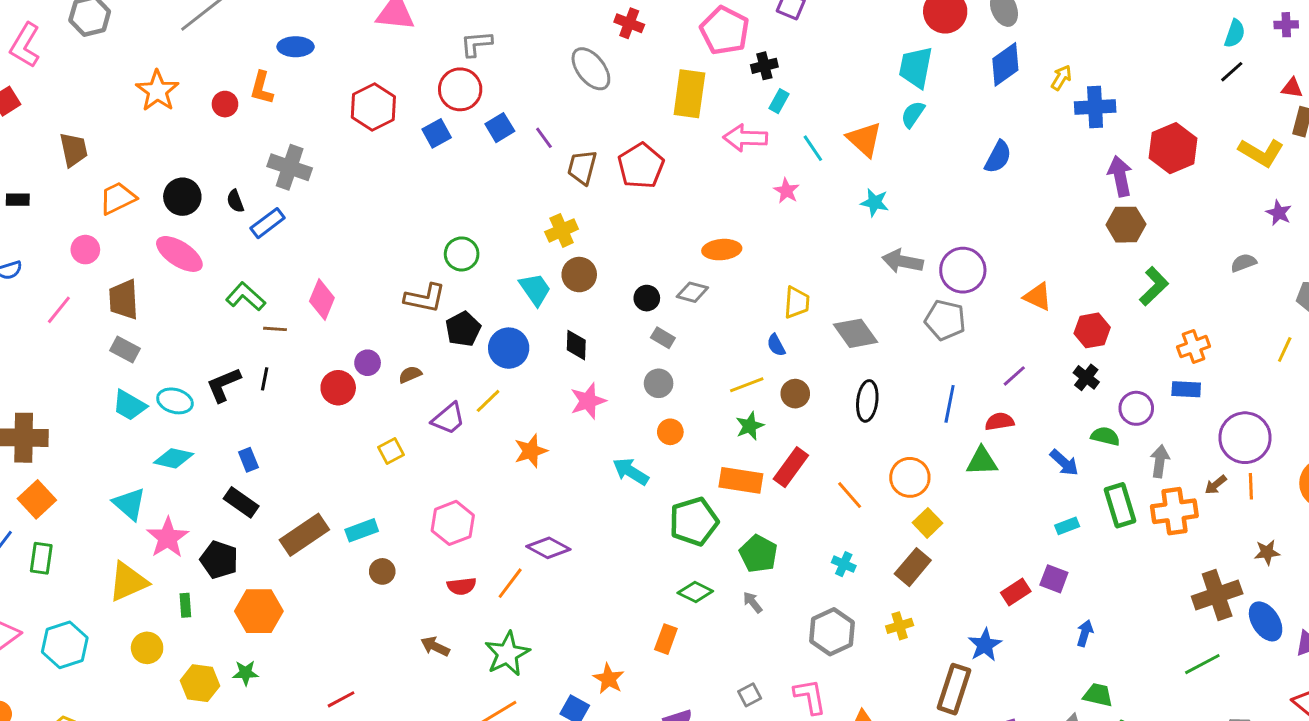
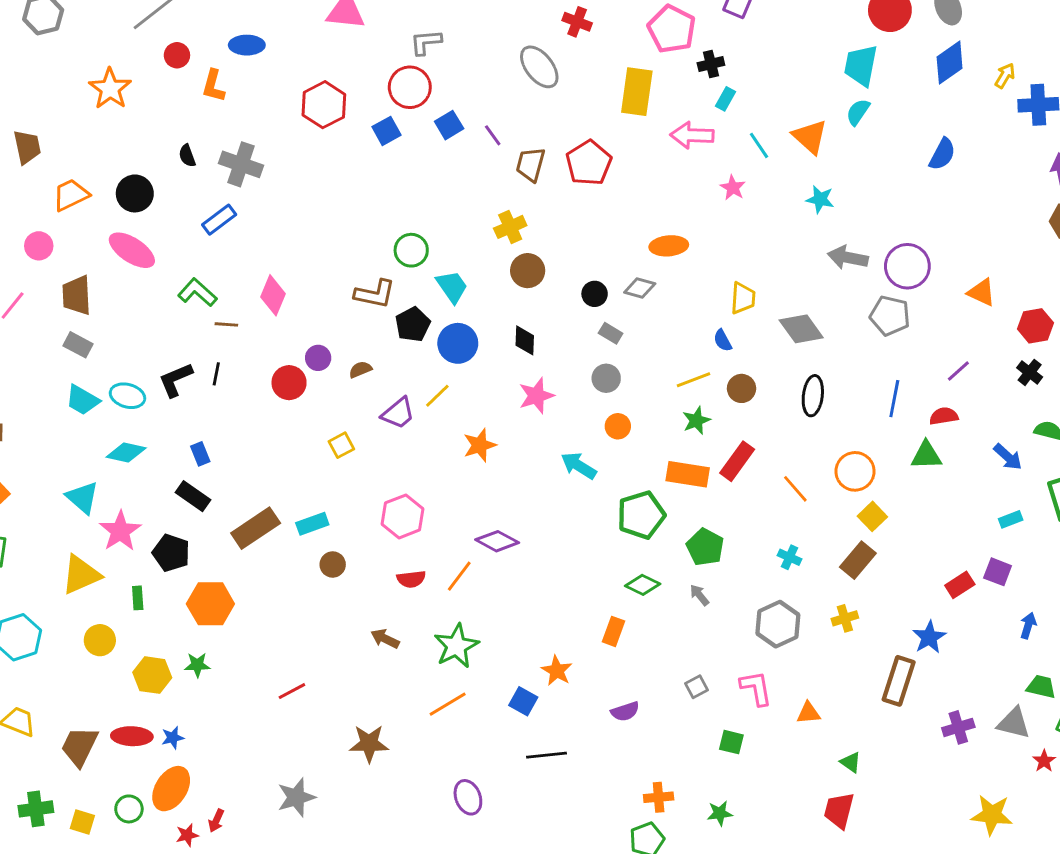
red circle: (225, 104) -> (177, 55), moved
black semicircle: (235, 201) -> (187, 156), moved
cyan trapezoid: (535, 289) -> (452, 287), moved

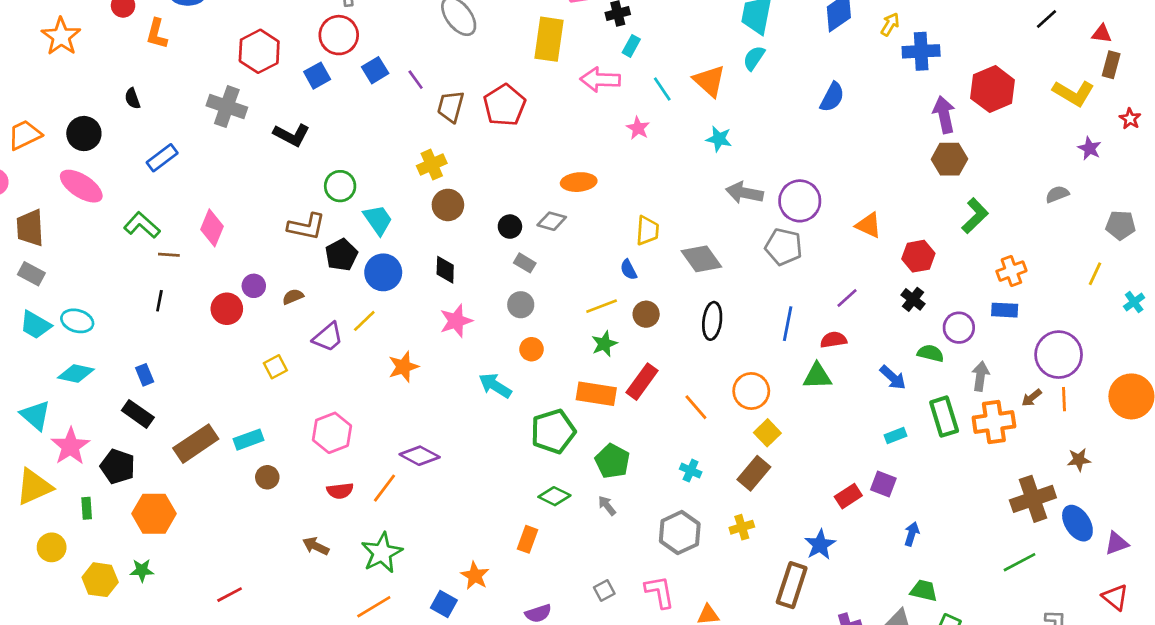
gray cross: (241, 164) -> (227, 107), moved
black L-shape: (176, 380) -> (292, 135), moved, turned -129

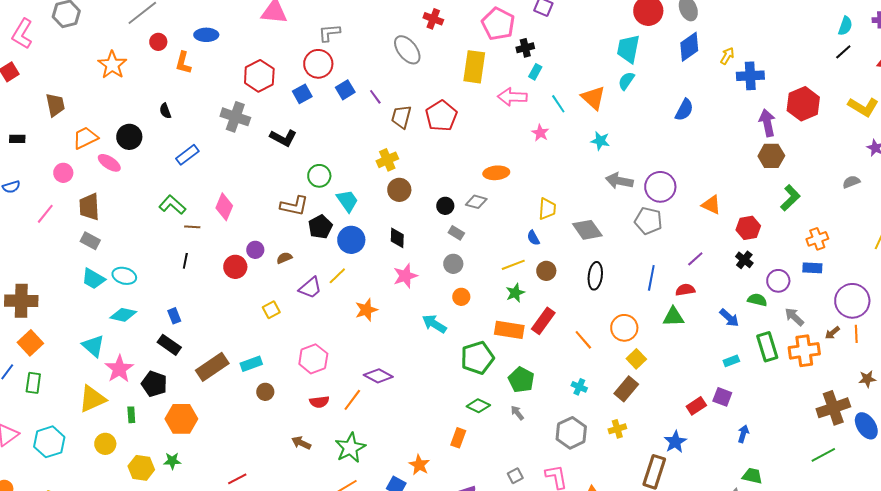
pink ellipse: (81, 186) -> (109, 163), moved, size x0.7
gray arrow: (980, 376) -> (794, 317), turned -55

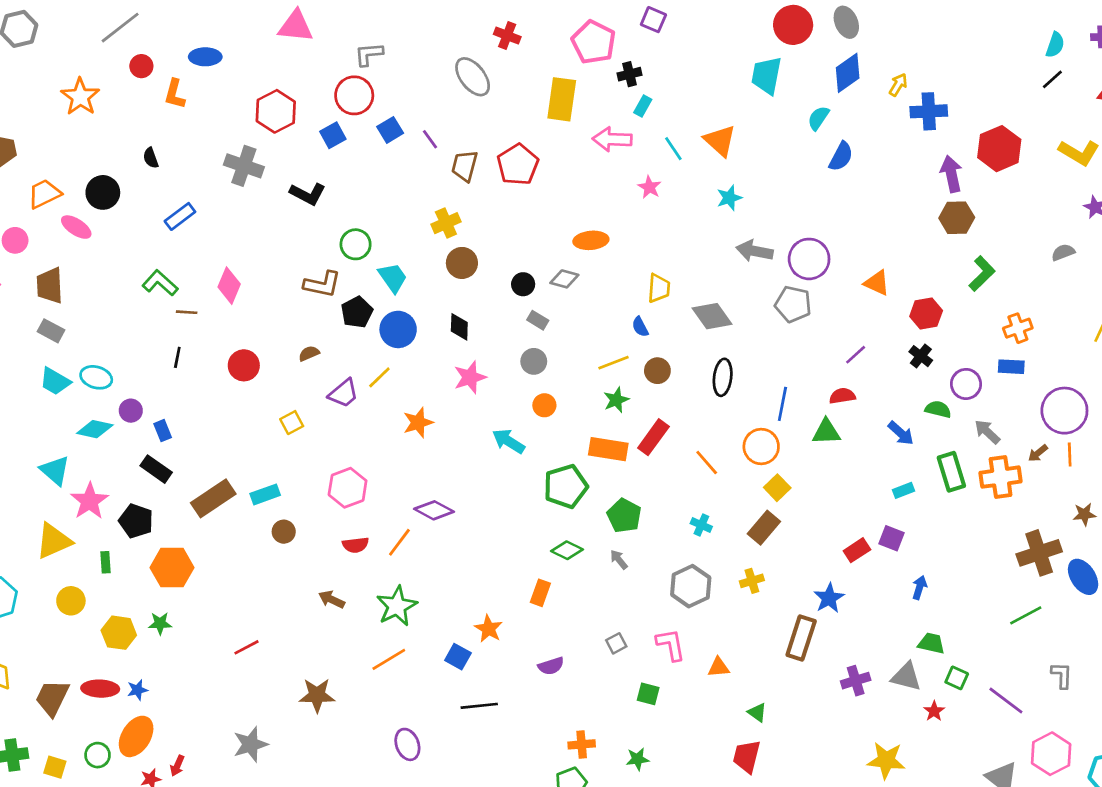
cyan semicircle: (626, 81) -> (818, 118), moved
cyan star: (600, 141) -> (729, 198), turned -30
purple circle: (255, 250) -> (131, 411), moved
blue line: (651, 278) -> (782, 404), moved

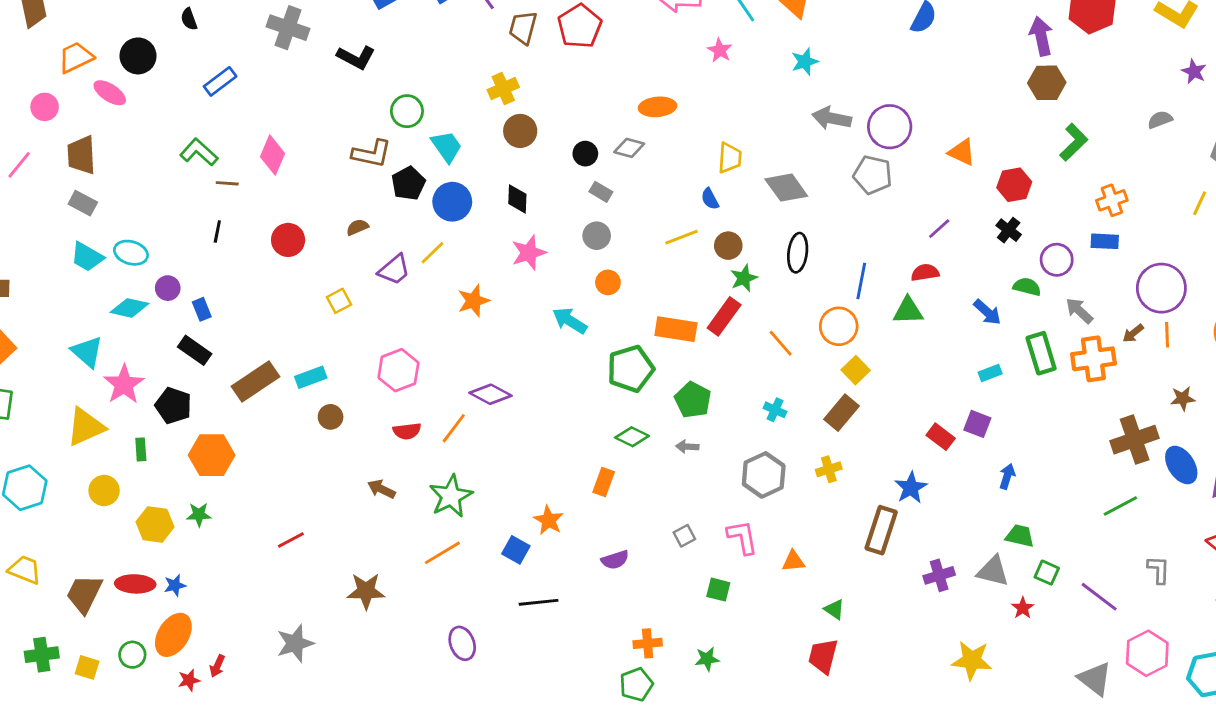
green star: (616, 400) -> (744, 278), moved
red rectangle: (857, 550) -> (941, 437), turned 70
gray arrow: (619, 560) -> (687, 447), turned -48

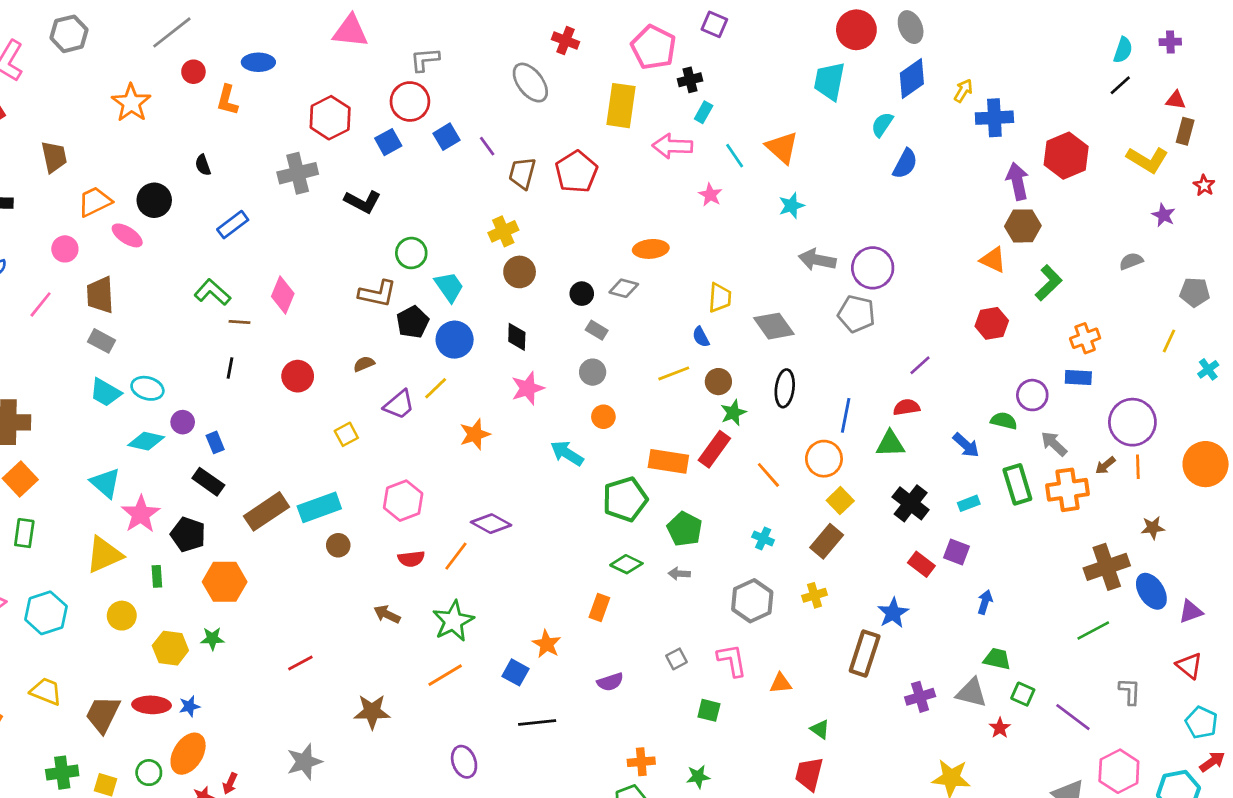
gray cross: (288, 28) -> (298, 173), turned -33
orange triangle: (962, 152) -> (993, 260), moved
black cross: (1009, 230) -> (911, 503), moved, size x1.5
cyan rectangle: (311, 377) -> (319, 507), size x1.4

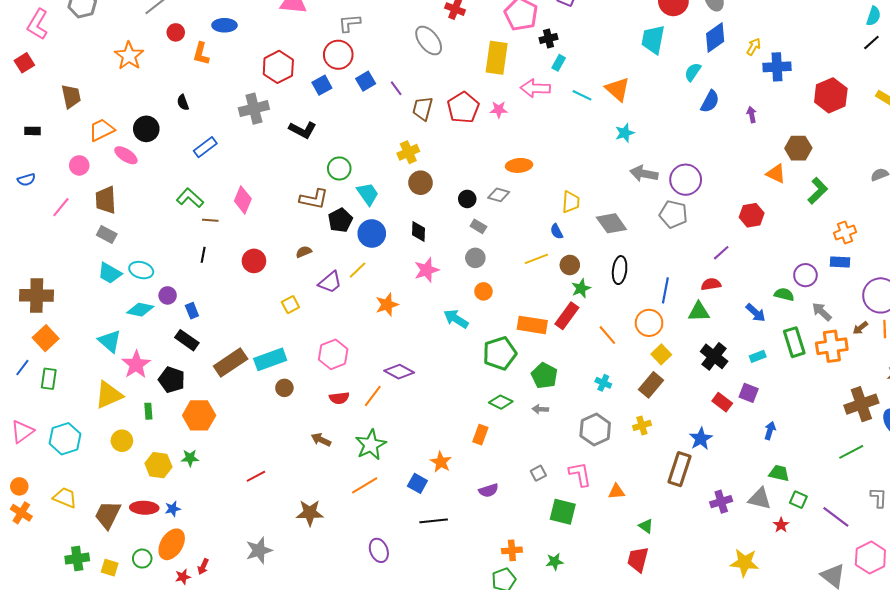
cyan line: (735, 156) -> (582, 95), turned -30
purple arrow: (1017, 181) -> (752, 115), moved, size x0.6
pink star: (710, 195) -> (499, 110), moved, turned -30
red hexagon: (992, 323) -> (752, 215), moved
green square: (709, 710) -> (563, 512), size x1.5

